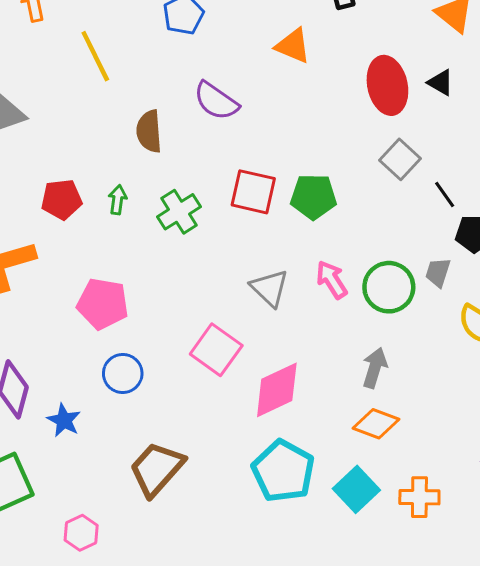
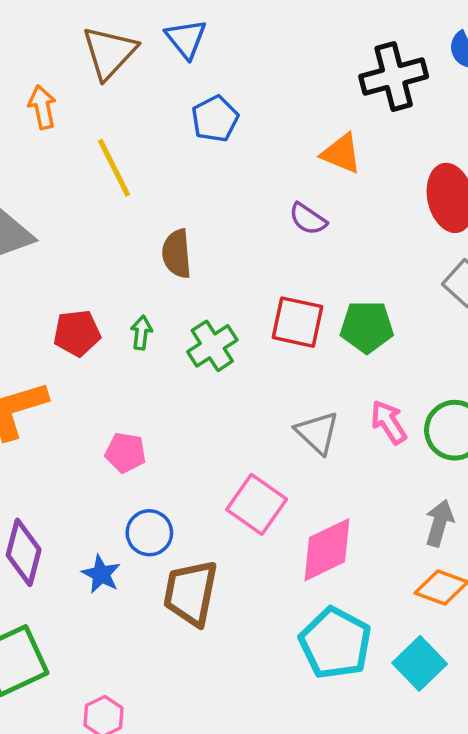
purple semicircle: (216, 101) -> (308, 219), moved, size x0.7
pink pentagon: (103, 304) -> (125, 453), size x0.7
blue star: (64, 420) -> (101, 574), moved
brown trapezoid: (157, 469) -> (191, 593), moved, turned -30

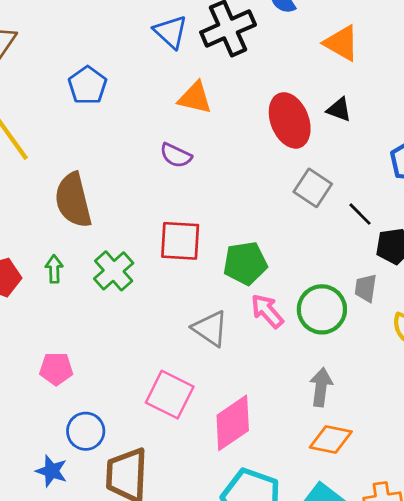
blue triangle: (186, 39) -> (171, 32), moved
brown semicircle: (177, 254) -> (73, 200), size x1.4
green pentagon: (367, 327) -> (245, 263), moved

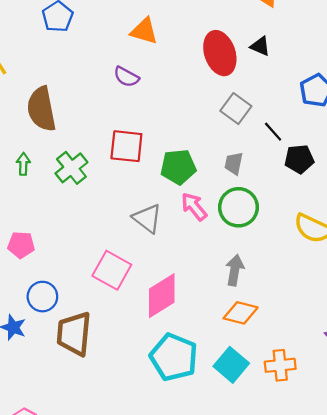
gray trapezoid: (366, 288) -> (234, 163), moved

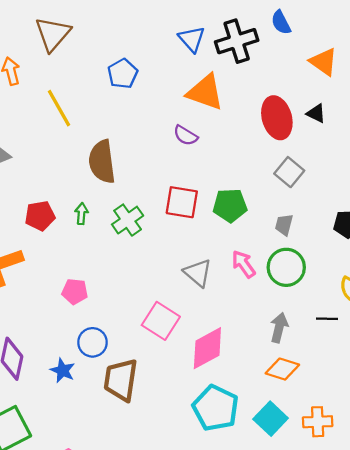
orange triangle: (144, 31) -> (205, 92), size x1.4
black line: (273, 132) -> (327, 319), moved, turned -50
green pentagon: (178, 167) -> (230, 205), moved

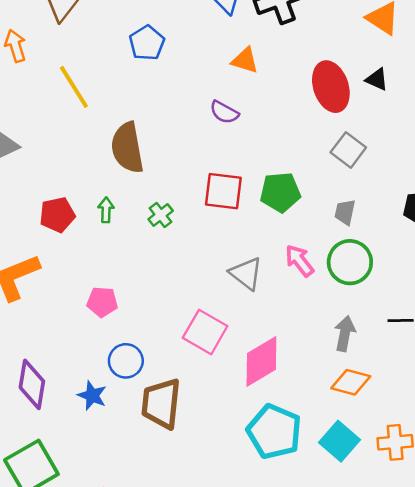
orange triangle: (205, 92) -> (245, 60), size x0.6
green cross: (128, 220) -> (161, 215), size x0.7

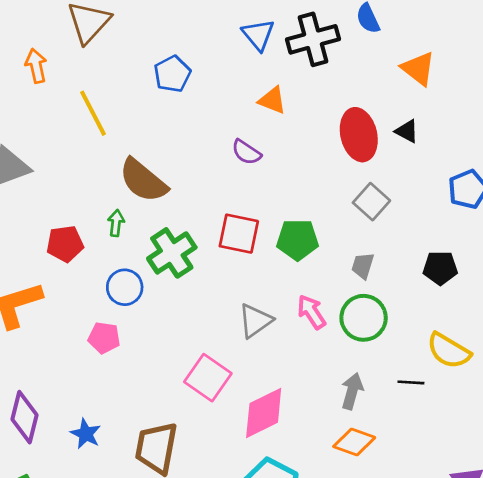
brown semicircle: (127, 148) -> (143, 181), turned -45
green arrow: (106, 210) -> (116, 223), moved
green cross: (161, 215) -> (172, 253), size x1.8
gray triangle: (246, 273) -> (255, 321), turned 42
blue circle: (126, 361) -> (125, 287), moved

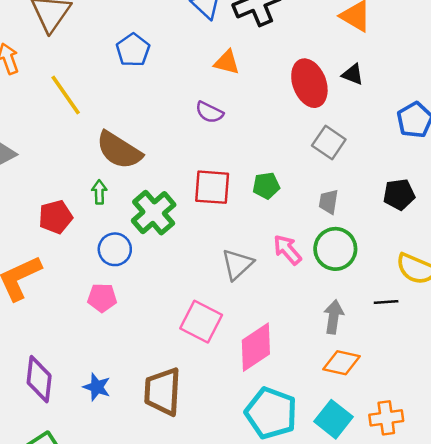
green pentagon: (298, 240) -> (266, 186), size x0.7

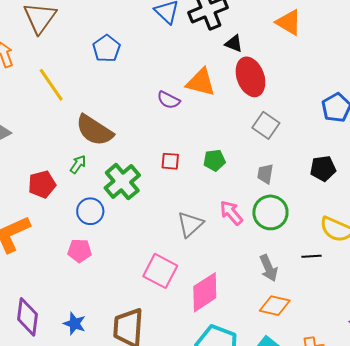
orange triangle: (227, 62) -> (201, 82), moved, size x1.4
black triangle: (353, 74) -> (234, 43), moved
red square: (212, 187) -> (170, 161), size x0.6
green arrow: (99, 192) -> (78, 164), turned 36
gray arrow: (334, 317) -> (269, 268), turned 148

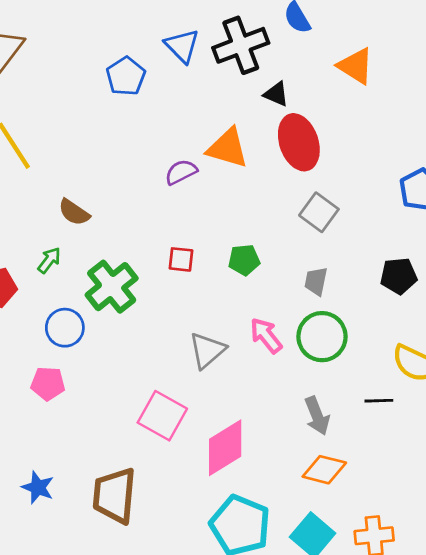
blue pentagon: (107, 48) -> (126, 76), moved
purple semicircle: (169, 100) -> (181, 172), turned 125
brown semicircle: (94, 130) -> (74, 212), size x0.6

